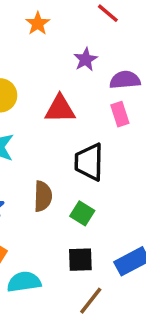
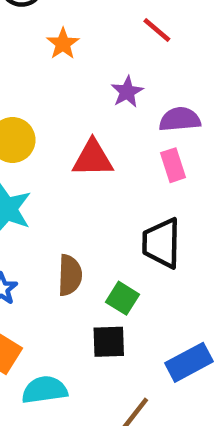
black trapezoid: (89, 162) -> (161, 243), moved
black square: (80, 260) -> (109, 342), moved

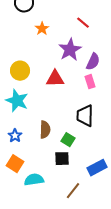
purple star: (127, 92) -> (70, 50), size x1.6
purple semicircle: (180, 119) -> (93, 62), turned 120

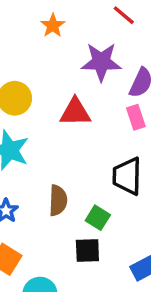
purple star: (70, 50) -> (101, 62), turned 30

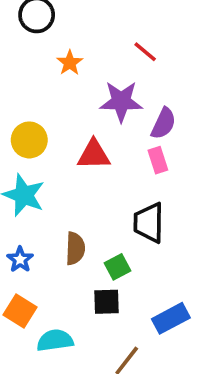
green square: (98, 218) -> (118, 267), turned 30

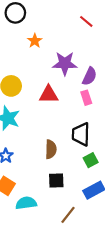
red line: (145, 52) -> (86, 21), moved
brown semicircle: (75, 248) -> (51, 149), moved
green square: (118, 267) -> (91, 160), moved

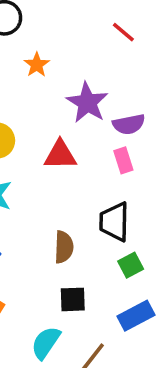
purple star: (65, 63) -> (87, 103), turned 30
purple semicircle: (89, 76) -> (129, 124), turned 54
cyan semicircle: (26, 203) -> (46, 343), moved, turned -48

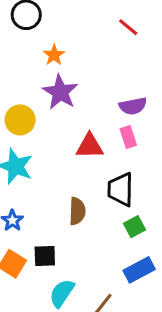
purple star: (87, 103) -> (60, 92), moved
red triangle: (60, 155) -> (90, 146), moved
black square: (73, 299) -> (45, 256), moved

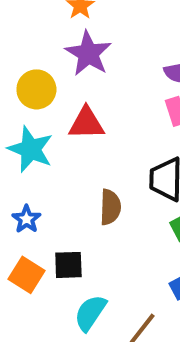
red triangle: (90, 146) -> (86, 123), moved

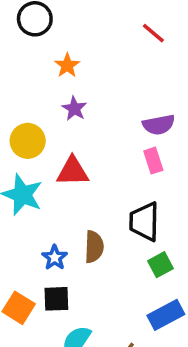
purple star: (88, 54) -> (74, 109), size x0.6
blue star: (26, 219) -> (55, 258), moved

